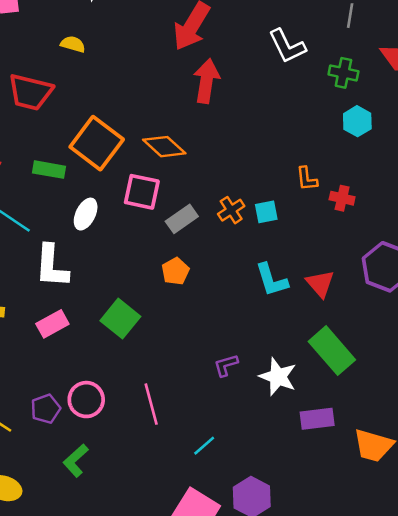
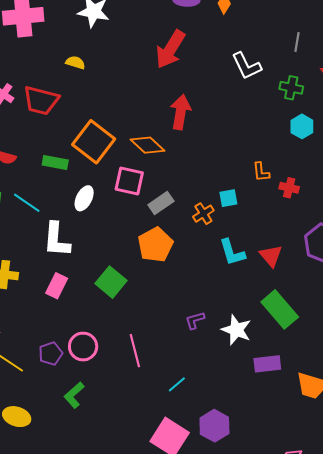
red arrow: (206, 81) -> (181, 112), moved
orange cross: (231, 210) -> (203, 214), moved
orange pentagon: (175, 271) -> (155, 245), size x1.6
pink rectangle: (52, 324) -> (57, 286), turned -35

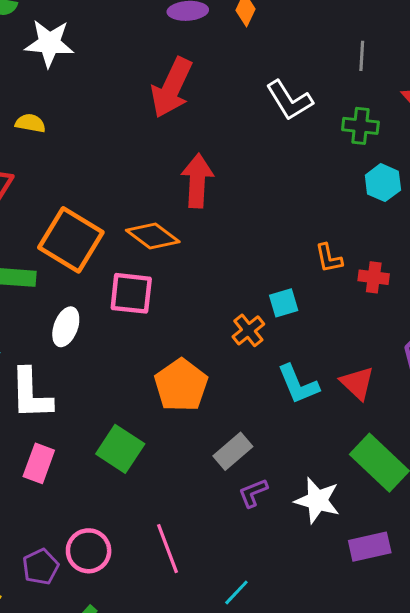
gray rectangle: (161, 203) -> (233, 451), moved

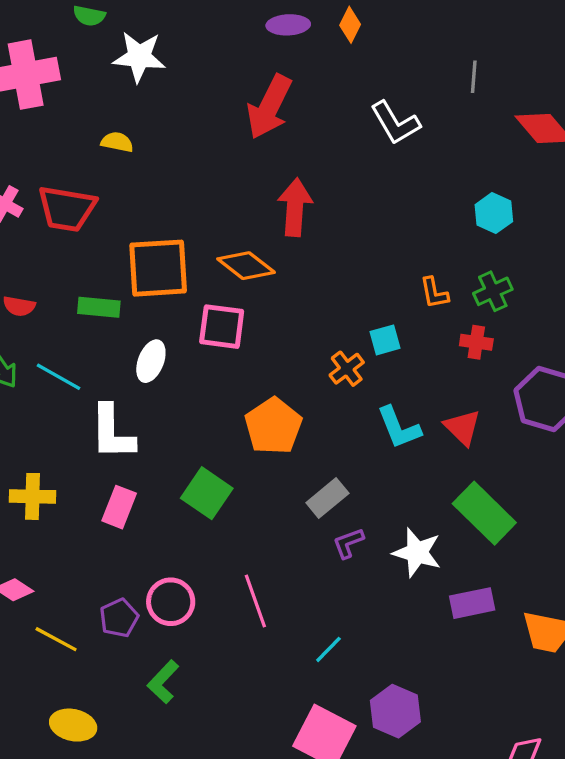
green cross: (360, 126) -> (493, 291), moved, turned -32
orange square: (71, 240) -> (158, 268), turned -36
red cross: (374, 277) -> (476, 342), moved

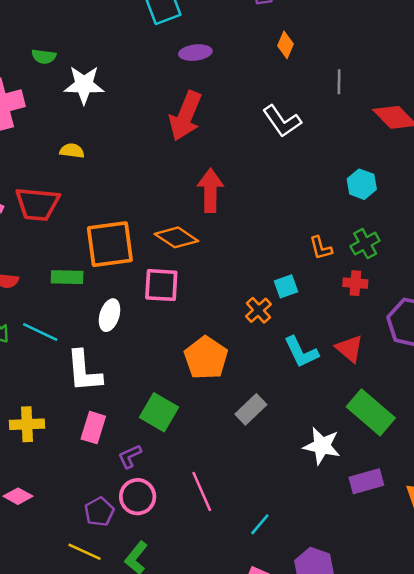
orange diamond: (350, 25) -> (285, 45), moved
purple L-shape: (348, 543) -> (130, 456), moved
yellow line: (56, 639) -> (85, 552), moved

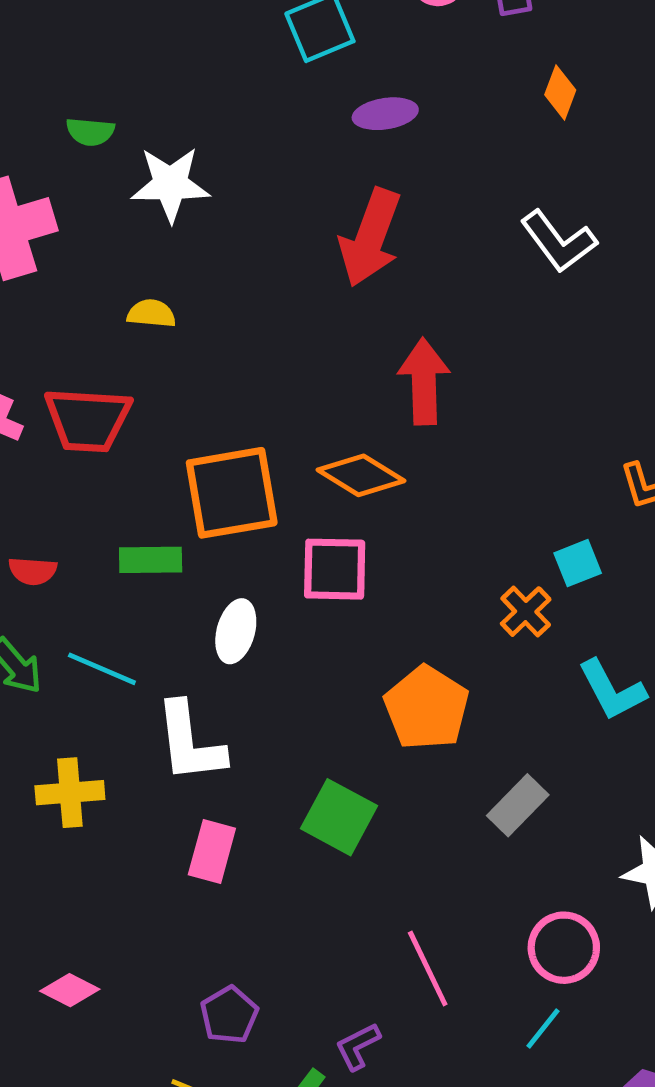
yellow cross: (27, 424) -> (70, 793), moved
purple L-shape: (130, 456) -> (358, 1046), moved
pink circle: (138, 497) -> (564, 948), moved

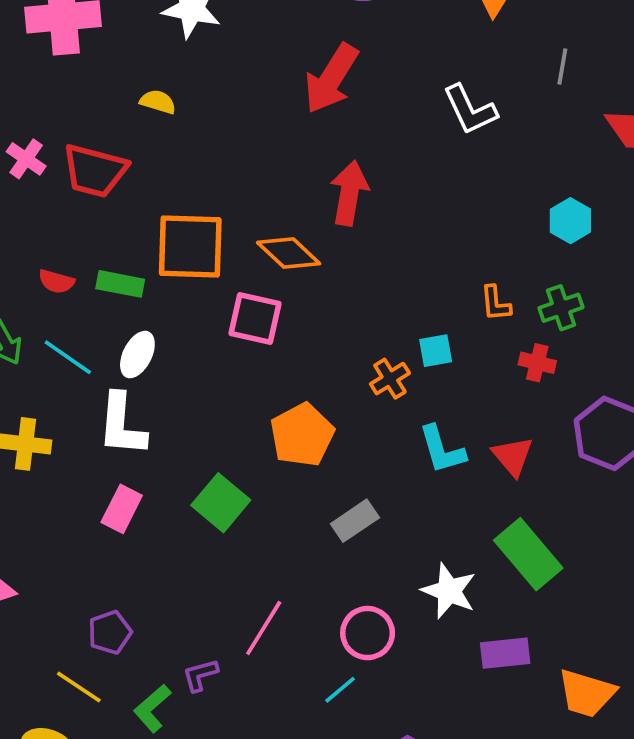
red semicircle: (33, 571) -> (56, 281), moved
white ellipse: (236, 631) -> (137, 355), moved
pink line: (428, 969) -> (264, 628), turned 46

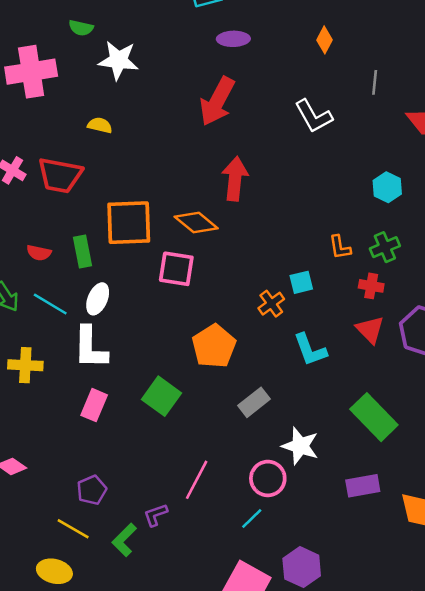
green rectangle: (120, 284) -> (83, 251), turned 72
red triangle: (513, 456) -> (370, 330), moved
white star: (449, 591) -> (300, 446), moved

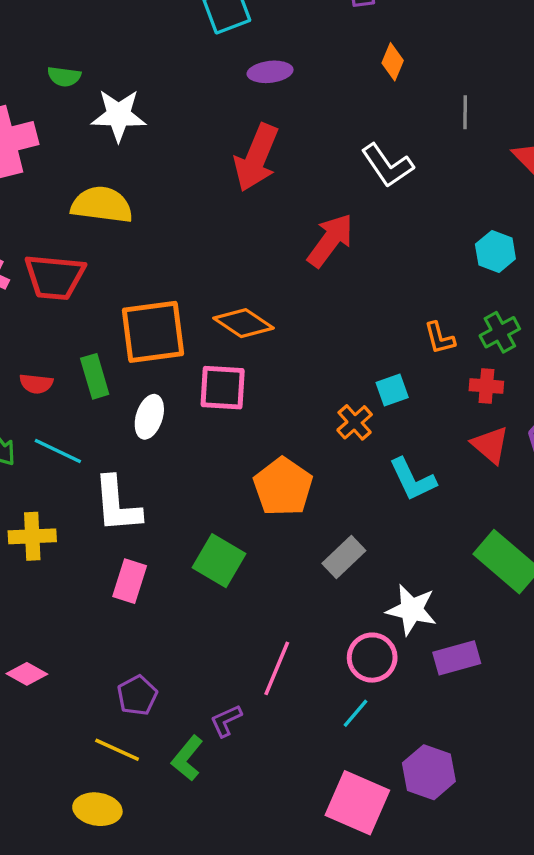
yellow semicircle: (100, 125) -> (102, 205), size x1.8
red arrow: (235, 179) -> (330, 240), moved, turned 36
white ellipse: (98, 299) -> (149, 417), moved
purple rectangle: (363, 486) -> (457, 658), moved

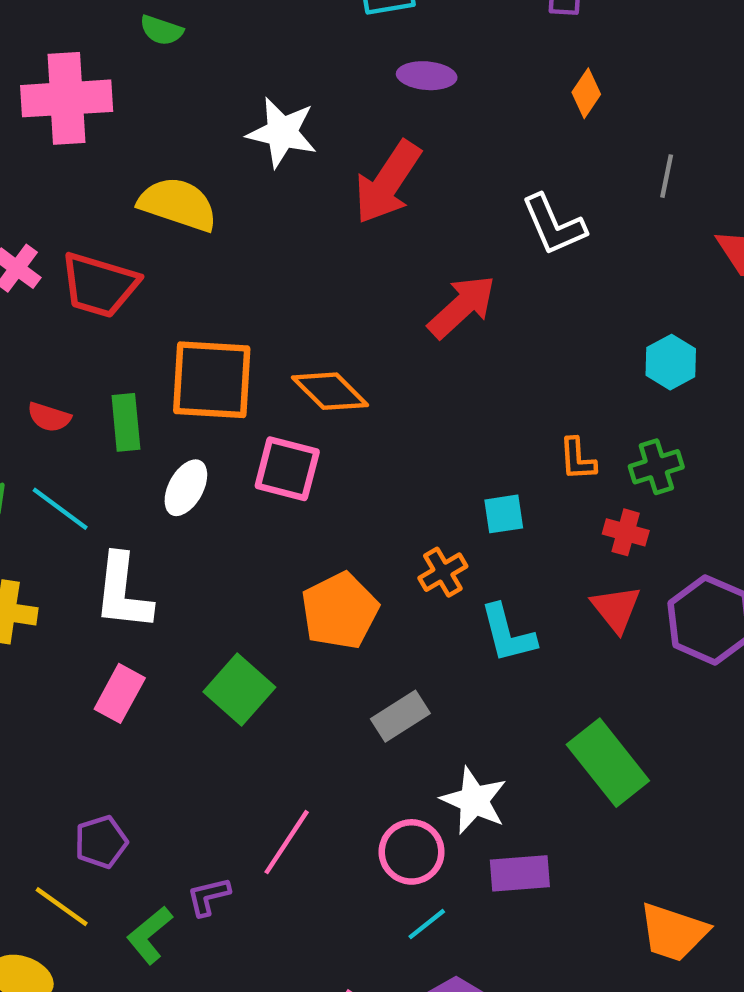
white star: (119, 115) -> (282, 132), moved
orange cross: (355, 422) -> (443, 572), moved
cyan line: (356, 713) -> (427, 924), moved

